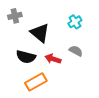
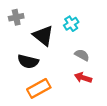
cyan cross: (75, 22) -> (71, 24), moved
red arrow: (53, 59) -> (83, 78), moved

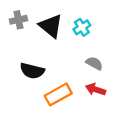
black triangle: (43, 36) -> (51, 26), moved
orange rectangle: (39, 88) -> (58, 94), moved

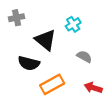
black triangle: (51, 26) -> (45, 40), moved
red arrow: (96, 89) -> (93, 88), moved

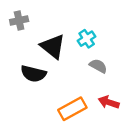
cyan cross: (73, 24) -> (87, 39), moved
orange rectangle: (52, 84) -> (72, 109), moved

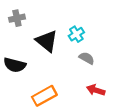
black semicircle: (33, 74) -> (15, 65), moved
orange rectangle: (72, 109) -> (44, 96), moved

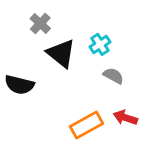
gray cross: (17, 18) -> (40, 24), moved, turned -35
orange rectangle: (44, 96) -> (87, 125), moved

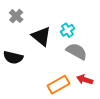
gray cross: (40, 24) -> (16, 16), moved
gray semicircle: (113, 76) -> (77, 51), size x1.5

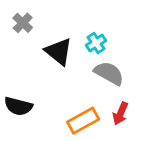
black semicircle: (13, 57) -> (18, 106), moved
red arrow: (85, 80) -> (120, 113), turned -84

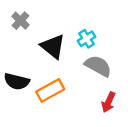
black semicircle: (18, 106) -> (17, 81), moved
orange rectangle: (83, 121) -> (50, 90), moved

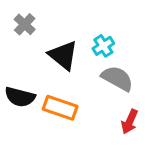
orange rectangle: (50, 90) -> (60, 108), turned 48

